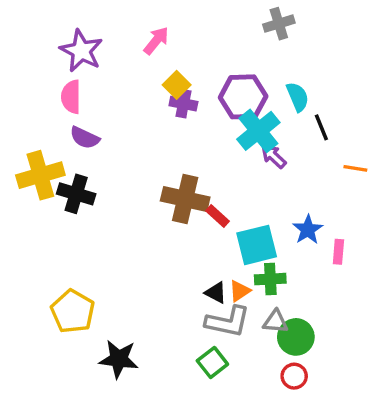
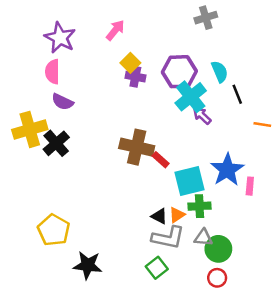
black cross: (76, 194) -> (56, 143), turned 32
blue star: (308, 230) -> (227, 170), size x1.5

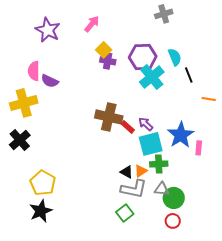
pink semicircle: (52, 72) -> (34, 71), moved
purple arrow: (202, 116) -> (146, 124), moved
black cross: (56, 143) -> (20, 140), moved
black star: (88, 265) -> (41, 211), moved, turned -30

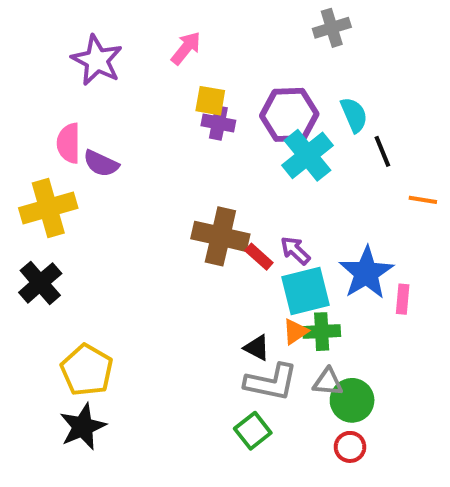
yellow square: (104, 50) -> (210, 101), turned -35
orange triangle: (141, 171) -> (295, 332), moved

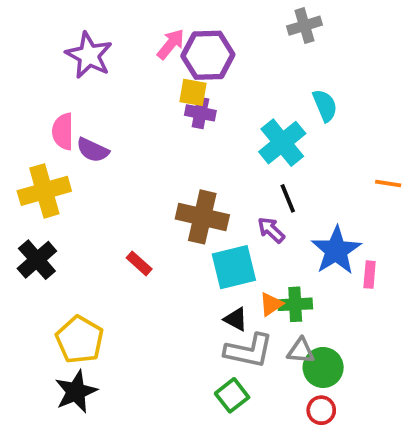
purple hexagon: (289, 115) -> (208, 55), moved
black line: (382, 151) -> (288, 198), moved
red rectangle: (259, 257) -> (139, 263), moved
cyan square: (305, 291) -> (234, 267), moved

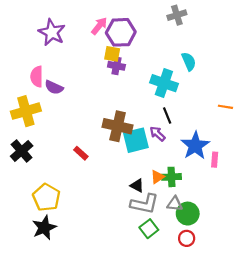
cyan cross: (282, 143) -> (164, 83), turned -32
cyan square: (234, 267) -> (136, 140), moved
green square: (232, 395) -> (149, 229), moved

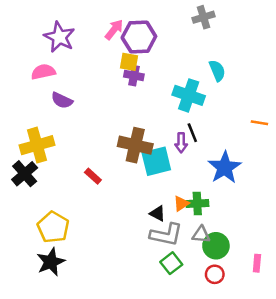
pink semicircle: (37, 77) -> (43, 72), moved, turned 78
yellow cross: (26, 111) -> (37, 145), moved
purple arrow: (157, 134) -> (181, 143), moved, turned -133
pink rectangle: (215, 160) -> (257, 263), moved

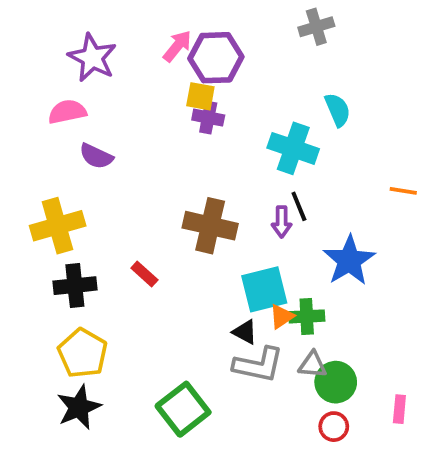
cyan square: (156, 161) -> (264, 289), moved
black cross: (25, 174) -> (75, 286), moved, turned 35
green square: (171, 263) -> (183, 409), moved, size x1.5

